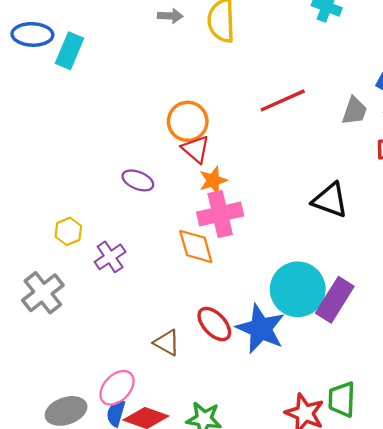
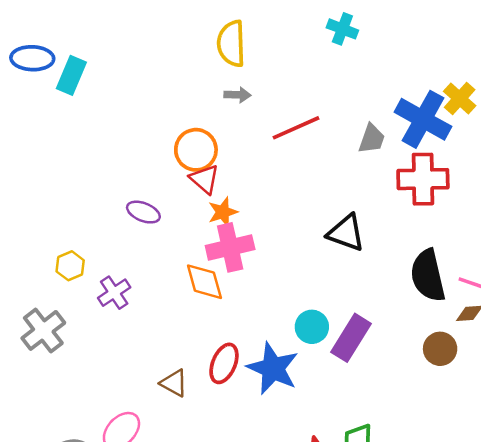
gray arrow: (170, 16) -> (237, 95), moved
cyan circle: (298, 289) -> (312, 327), size x0.6
red ellipse: (214, 324) -> (224, 363), turned 66

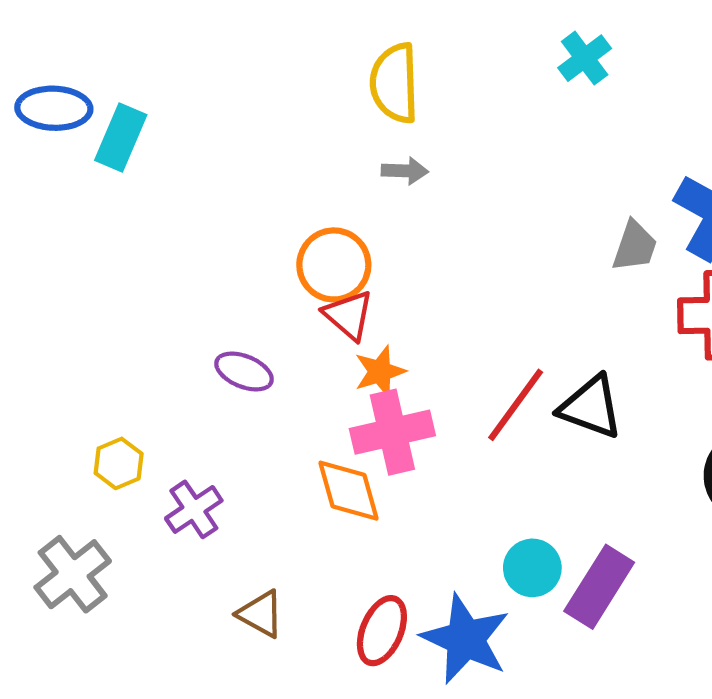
cyan cross: (342, 29) -> (585, 58), turned 32
red line: (296, 128) -> (516, 405), moved, turned -30
brown triangle: (174, 383) -> (261, 614), moved

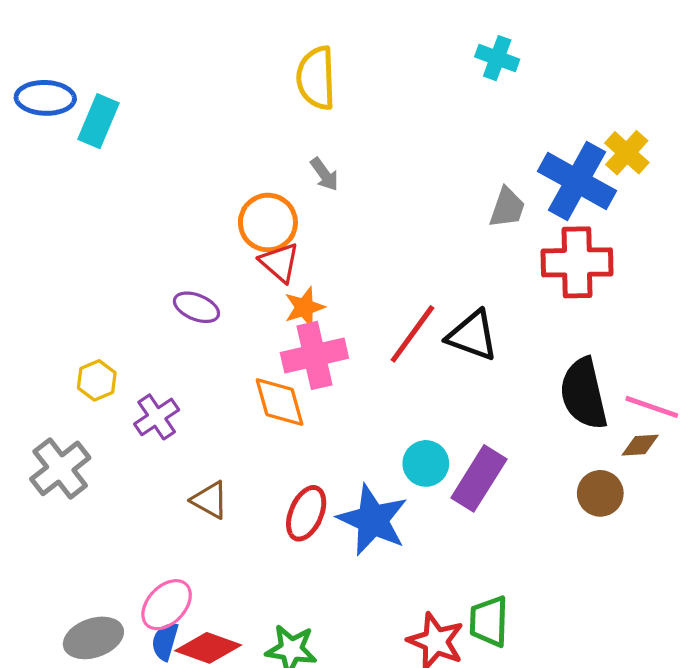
cyan cross: (585, 58) -> (497, 58), moved, turned -33
gray arrow: (405, 171) -> (324, 174), moved, turned 52

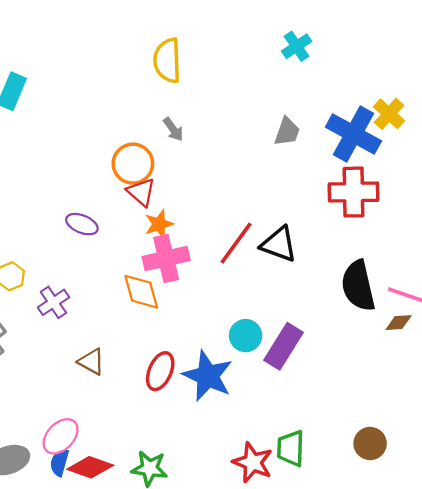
cyan cross: (497, 58) -> (297, 46), turned 36
gray trapezoid: (507, 208) -> (287, 132), moved
brown circle: (600, 493) -> (370, 443), moved

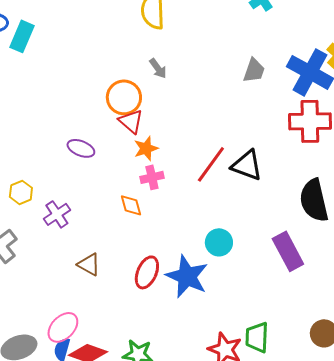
pink cross: (166, 259) -> (152, 177), size x0.6
orange diamond: (141, 292) -> (131, 205), size x0.7
purple rectangle: (284, 346) -> (288, 251), moved, turned -60

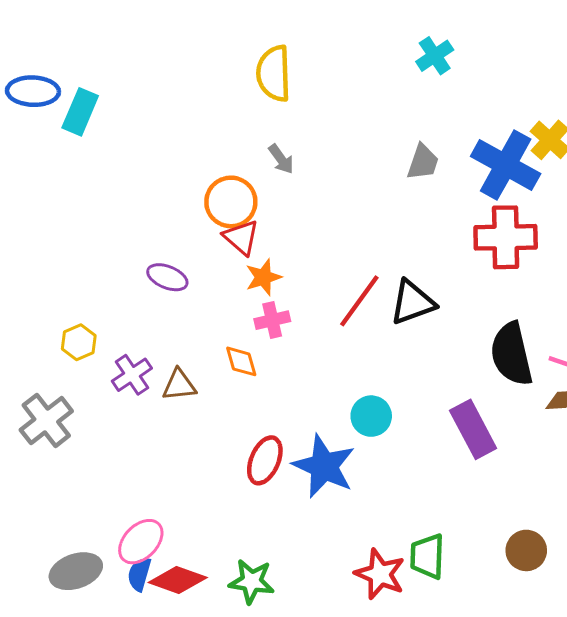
black triangle: (247, 165) -> (413, 302), turned -40
brown triangle: (89, 264) -> (179, 385), moved, turned -35

